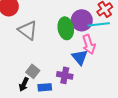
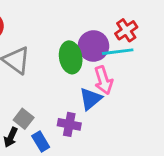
blue triangle: (80, 57) -> (91, 99), turned 30
blue rectangle: (45, 87) -> (41, 142), turned 64

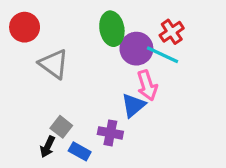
cyan line: (118, 52) -> (162, 55), turned 32
green ellipse: (71, 57) -> (112, 29), moved
blue rectangle: (41, 142) -> (80, 151), turned -30

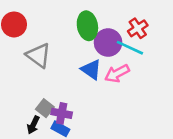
pink arrow: (147, 85) -> (117, 73), turned 80
blue triangle: (133, 105) -> (91, 70), moved, turned -45
purple cross: (110, 133) -> (62, 113), moved

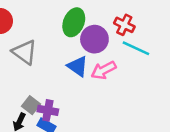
green ellipse: (87, 26) -> (74, 22), turned 32
red cross: (138, 28) -> (124, 25), turned -30
cyan line: (130, 48) -> (136, 48), moved

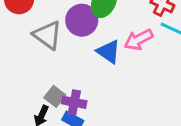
purple circle: (94, 39) -> (82, 20), moved
pink arrow: (104, 70) -> (138, 40), moved

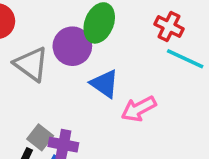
pink arrow: (138, 40) -> (139, 109), moved

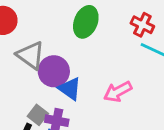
purple circle: (72, 46) -> (54, 71), moved
blue triangle: (105, 84) -> (70, 89), moved

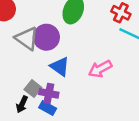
purple circle: (54, 71) -> (46, 37), moved

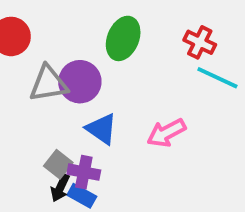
gray triangle: (27, 38) -> (48, 84), turned -45
black arrow: (22, 104) -> (60, 188), moved

